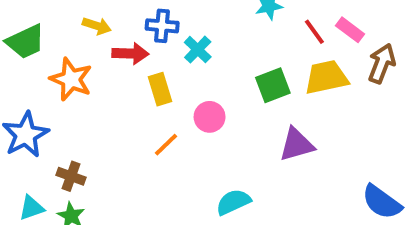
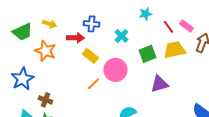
yellow arrow: (97, 26) -> (49, 24), moved
cyan cross: (198, 50) -> (121, 36), moved
yellow rectangle: (160, 89) -> (90, 56), turned -35
pink circle: (210, 117) -> (115, 70), size x1.5

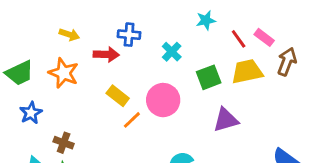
green trapezoid: (22, 32) -> (19, 73), moved
yellow rectangle: (90, 56) -> (118, 96), moved
blue star: (22, 79) -> (31, 113), size x0.7

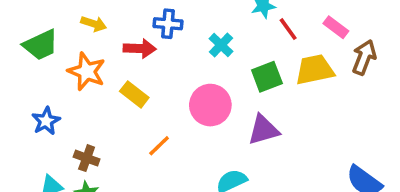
red line: (239, 39) -> (288, 29), moved
green trapezoid: (19, 73) -> (41, 45), moved
yellow rectangle: (118, 96) -> (134, 94), moved
orange line: (132, 120) -> (159, 146), moved
purple triangle: (226, 120) -> (263, 130), moved

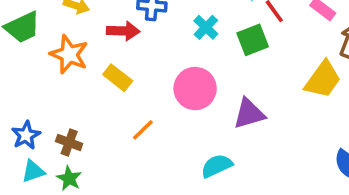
yellow trapezoid: (315, 70) -> (323, 80), moved, turned 138
green square: (267, 77) -> (253, 40), moved
blue star: (46, 121) -> (26, 135), moved

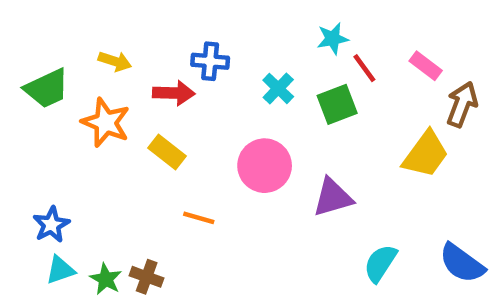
orange line: (143, 130) -> (199, 218), turned 60
brown cross: (69, 142) -> (147, 277), moved
cyan semicircle: (217, 166) -> (380, 263), moved, turned -32

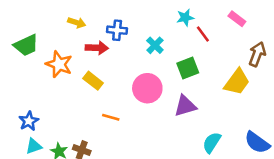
yellow arrow: (115, 61) -> (77, 23), moved
pink rectangle: (426, 66) -> (237, 19), moved
green square: (337, 104) -> (188, 68), moved

